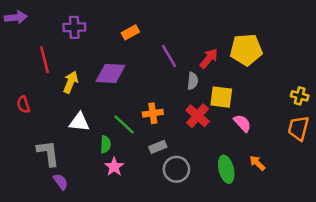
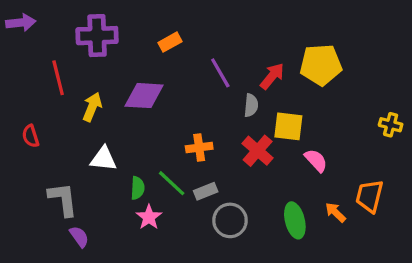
purple cross: (74, 27) -> (97, 36), size x1.4
green line: (124, 124) -> (172, 183), moved
orange trapezoid: (298, 128) -> (369, 196), moved

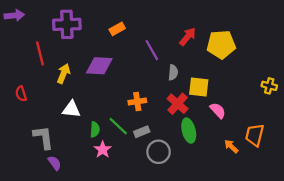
red arrow: (272, 76) -> (188, 37), moved
green ellipse: (295, 220) -> (189, 131), moved

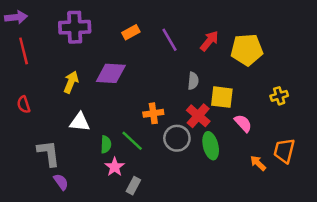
purple line: (152, 50) -> (169, 40), moved
red line: (40, 53) -> (24, 51), moved
yellow cross: (269, 86) -> (279, 96), moved, turned -32
gray rectangle: (142, 132) -> (133, 186), moved, turned -40
gray circle: (159, 152) -> (177, 138), moved

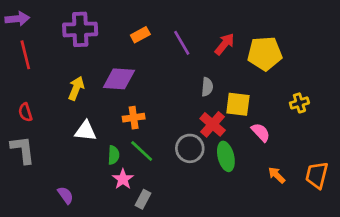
orange cross: (153, 113) -> (134, 118), moved
orange trapezoid: (284, 151) -> (317, 175), moved
gray L-shape: (49, 153) -> (23, 150), moved

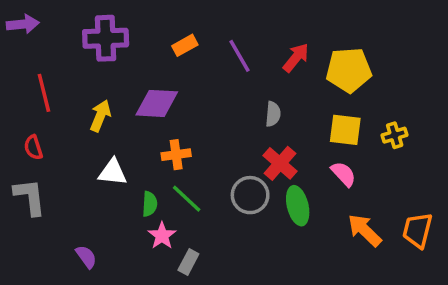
red line: (25, 55) -> (44, 93), moved
yellow square: (238, 104) -> (345, 130), moved
orange arrow: (277, 175) -> (365, 230), size x1.5

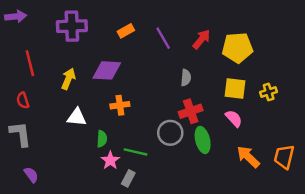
red cross: (280, 163) -> (191, 111), turned 30
green line: (187, 199) -> (135, 152), moved, turned -30
purple semicircle: (86, 257) -> (31, 175), moved

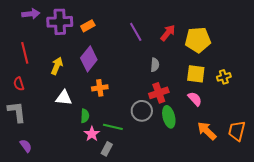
purple arrow: (16, 16) -> (31, 14), moved
orange rectangle: (126, 31) -> (88, 26), moved
purple diamond: (107, 70) -> (89, 59), turned -55

